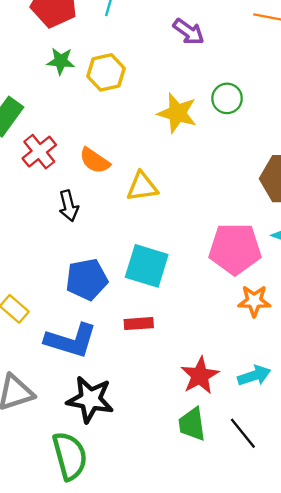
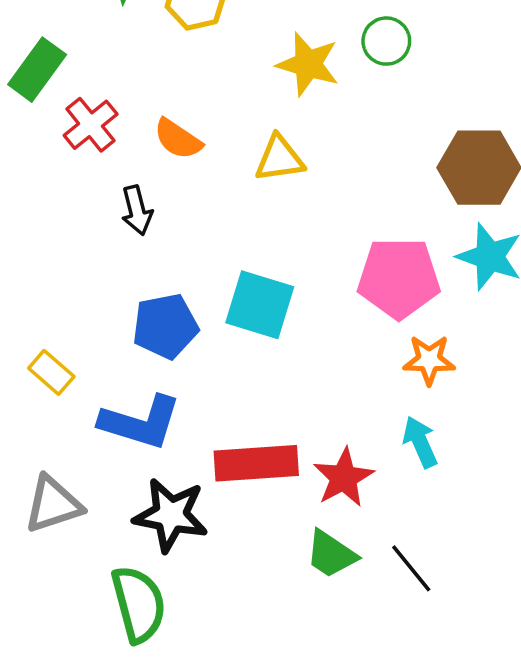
yellow triangle: (142, 187) -> (279, 159), moved
red rectangle: (139, 324) -> (256, 463), moved, size x1.8
cyan arrow: (254, 376) -> (420, 442), moved, turned -96
green trapezoid: (192, 424) -> (331, 554), turned -48

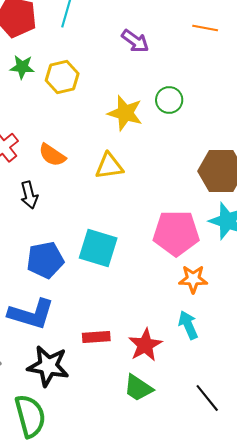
red rectangle: (256, 463) -> (96, 337), size x0.6
black line: (411, 568) -> (207, 398), moved

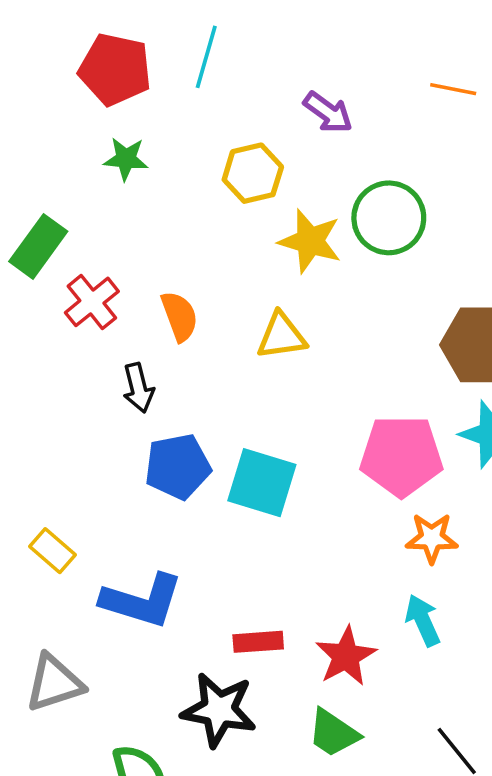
yellow hexagon: (62, 77) -> (253, 173), moved
green circle: (169, 100) -> (389, 218), size x1.5
orange semicircle: (52, 155) -> (180, 316), turned -144
blue pentagon: (45, 260) -> (178, 467), moved
black star: (48, 366) -> (219, 710), moved

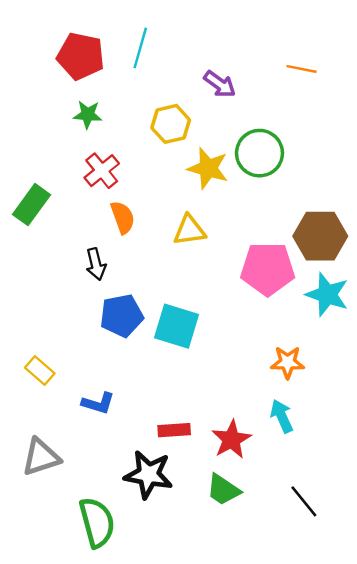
green rectangle: (38, 246) -> (32, 205), moved
red cross: (92, 302) -> (102, 171), moved
pink pentagon: (401, 456) -> (268, 269), moved
blue L-shape: (142, 601) -> (98, 403), size x0.6

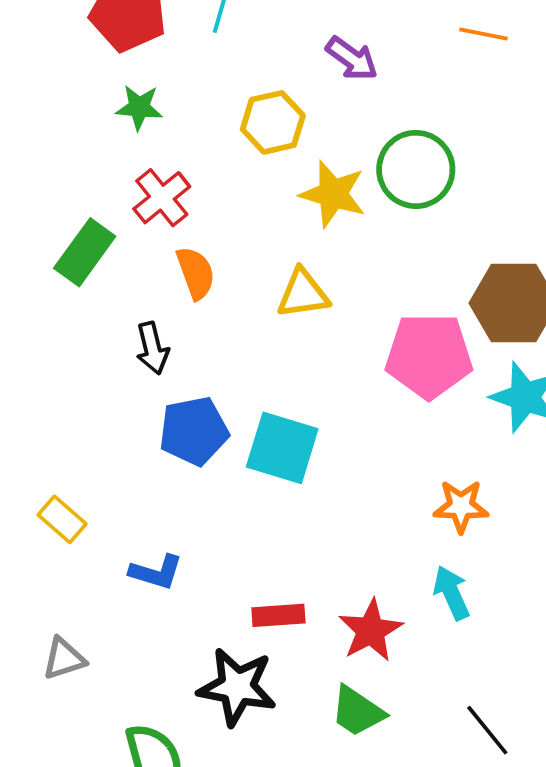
green rectangle: (32, 205) -> (85, 252), moved
gray triangle: (41, 457) -> (64, 659), size x0.7

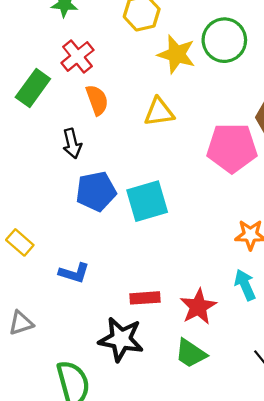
cyan square: (282, 448) -> (147, 201), turned -33

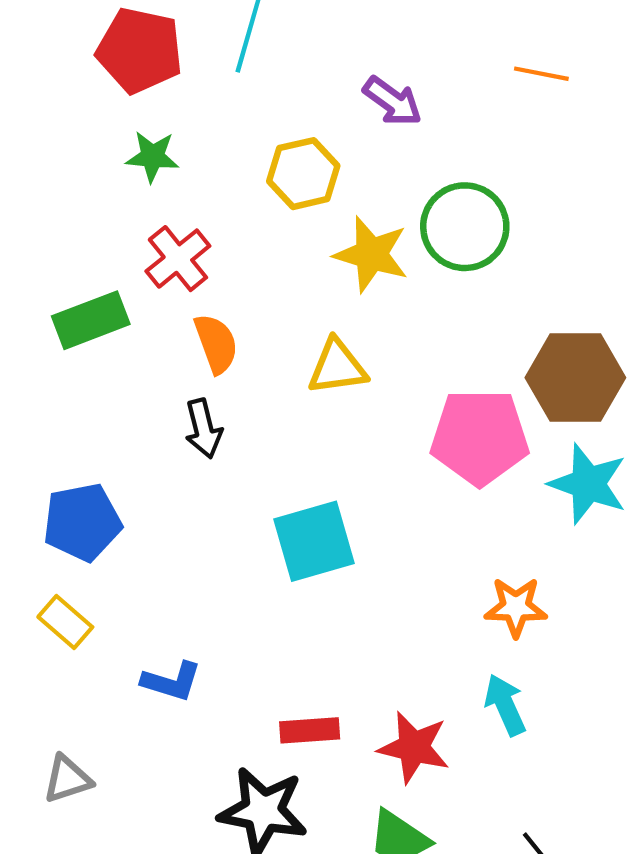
green rectangle: (33, 88) -> (91, 320), turned 33
black arrow: (72, 143) -> (203, 429), moved
blue pentagon: (96, 191) -> (82, 522), moved
red star: (198, 307) -> (414, 747), turned -30

